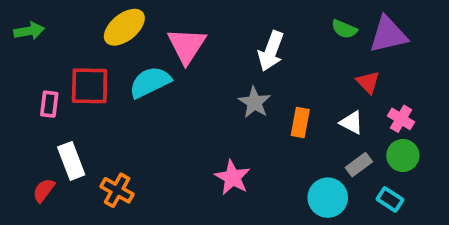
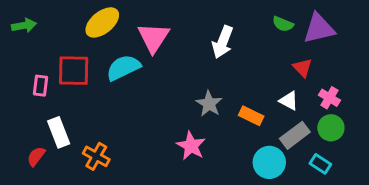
gray star: (254, 102) -> (209, 104), moved
orange rectangle: (300, 123) -> (251, 116), moved, turned -75
gray rectangle: (359, 165) -> (295, 135), size x1.4

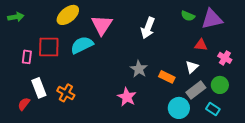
red triangle: (302, 68) -> (201, 45), turned -40
pink cross: (329, 98) -> (225, 58), moved
white triangle: (289, 101) -> (192, 67), turned 48
orange cross: (96, 156) -> (66, 93), moved

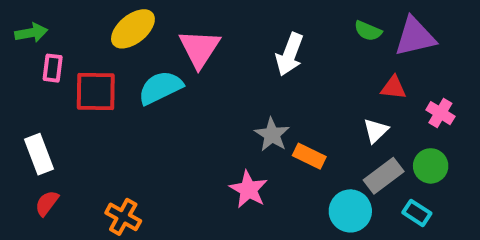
pink rectangle: (27, 57) -> (53, 68), moved
orange rectangle: (167, 77) -> (309, 156), moved
white rectangle: (39, 88) -> (39, 154), moved
orange cross: (66, 93) -> (123, 217), moved

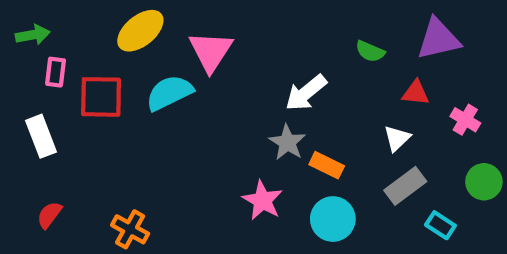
green semicircle: (368, 31) -> (370, 51), moved
white arrow: (290, 54) -> (306, 93), moved, turned 30
white rectangle: (39, 154) -> (41, 136), moved
green circle: (431, 166) -> (484, 182), moved
cyan circle: (350, 211) -> (333, 219), moved

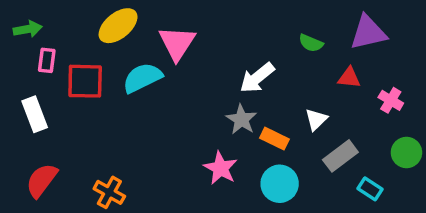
white triangle: (397, 138) -> (316, 119), moved
red semicircle: (49, 215) -> (42, 180), size x1.5

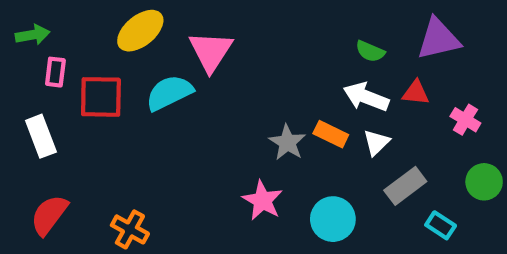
white arrow: (257, 78) -> (366, 97), moved, turned 60
orange rectangle: (274, 139) -> (331, 134), moved

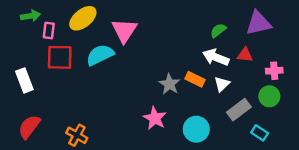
green arrow: (33, 35) -> (30, 16), moved
green semicircle: (370, 51) -> (218, 30), turned 119
pink rectangle: (55, 72) -> (49, 30), moved
pink cross: (465, 120) -> (274, 71), turned -35
green circle: (484, 182) -> (269, 96), moved

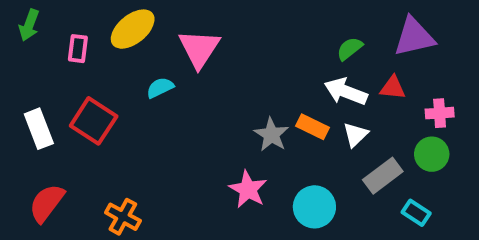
green arrow: (30, 16) -> (29, 25), moved, turned 120
cyan semicircle: (100, 55) -> (160, 88), size x0.6
red square: (60, 57) -> (94, 121), moved, turned 32

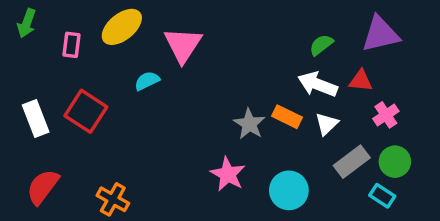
pink cross: (440, 113) -> (386, 115), moved, turned -30
green circle: (432, 154) -> (395, 162), moved

